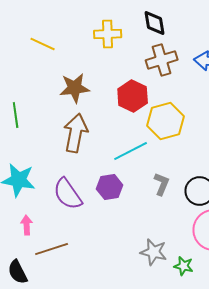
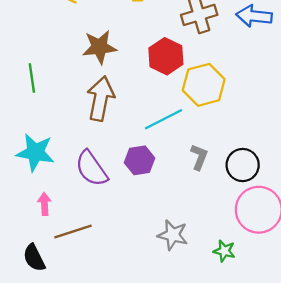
gray star: (154, 252) -> (173, 235), moved

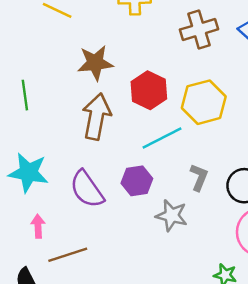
red hexagon: (166, 56) -> (149, 90), moved
gray star: (173, 235) -> (172, 215), moved

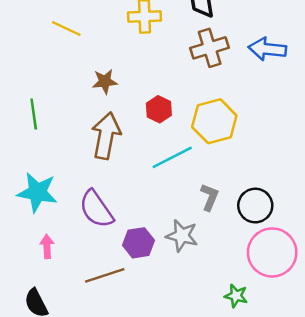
brown star: (95, 63) -> (105, 81), size x0.7
red hexagon: (149, 90) -> (159, 109), size x0.7
purple hexagon: (137, 181) -> (138, 243), moved
brown line: (68, 255) -> (105, 275), moved

